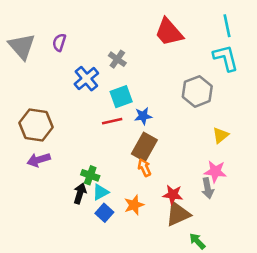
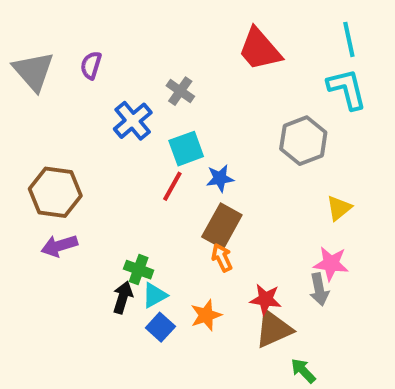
red line: (112, 121) -> (172, 186), turned -48

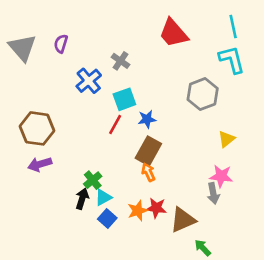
green cross: (139, 270) -> (93, 180), turned 30
red star: (266, 299) -> (156, 208), moved

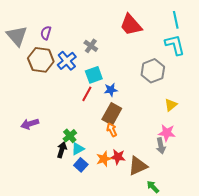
brown hexagon: (37, 128) -> (41, 60), moved

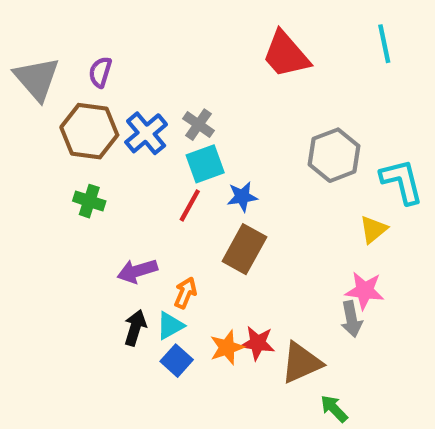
cyan L-shape: (175, 45) -> (402, 181), moved
gray cross: (91, 46) -> (199, 125), moved
purple arrow: (30, 124) -> (137, 271), moved
orange arrow: (112, 130) -> (185, 293), moved, turned 48
green cross: (70, 136) -> (89, 201), moved, turned -32

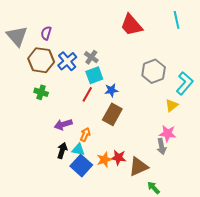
cyan L-shape: (402, 181) -> (185, 83), turned 55
cyan triangle: (170, 326) -> (78, 150), turned 40
blue square: (177, 361) -> (81, 166), size x1.5

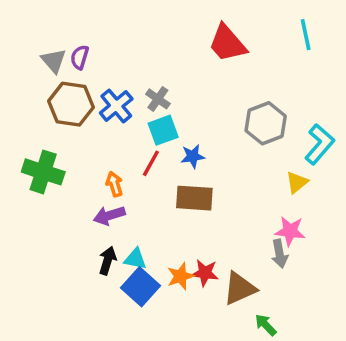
gray triangle: (17, 36) -> (54, 61), moved, size x0.7
green cross: (41, 92) -> (43, 172), moved, size x1.6
brown rectangle: (112, 114) -> (194, 198), turned 65
orange arrow: (85, 134) -> (114, 184), moved, turned -40

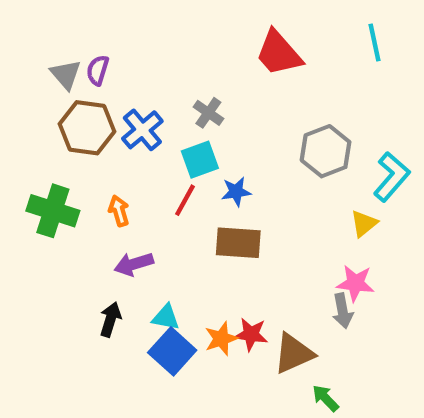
gray cross: (158, 99) -> (208, 113), moved
orange arrow: (114, 184) -> (119, 211), moved
black arrow: (107, 261) -> (110, 319), moved

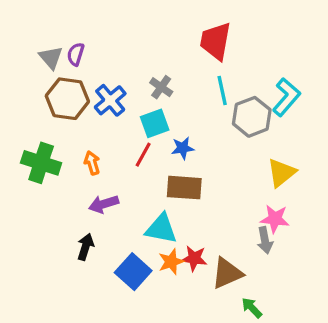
cyan line: (375, 43) -> (222, 90), moved
red trapezoid: (279, 53) -> (216, 41), turned 51
cyan L-shape: (392, 177) -> (286, 97), moved
yellow triangle: (364, 224) -> (281, 173), size x1.4
cyan triangle: (166, 317) -> (161, 229), moved, size x1.5

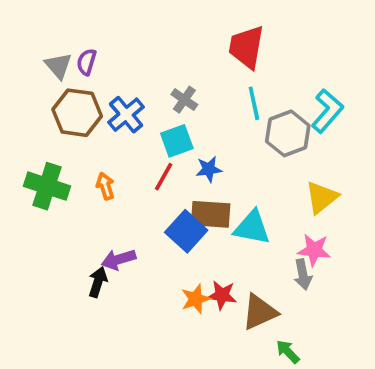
purple arrow: (104, 204) -> (118, 259), moved
cyan triangle: (161, 229) -> (252, 227), moved
blue square: (133, 272) -> (186, 231), moved

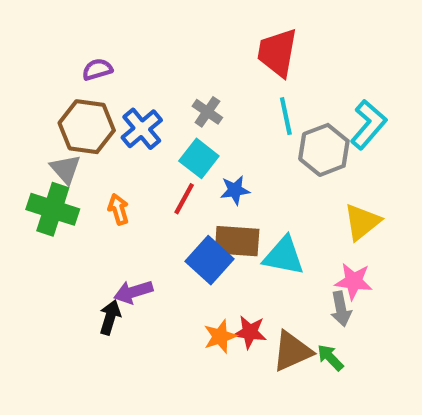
purple semicircle: (87, 62) -> (97, 69), turned 56
gray triangle: (58, 66) -> (65, 169), moved
cyan square: (177, 141) -> (199, 158), turned -32
green arrow: (288, 352) -> (330, 358), moved

